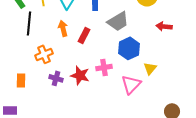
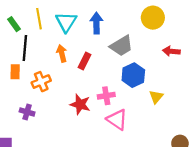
purple cross: (56, 78) -> (27, 112), moved
orange rectangle: (21, 80) -> (15, 72), moved
pink triangle: (131, 84) -> (117, 120), moved, turned -40

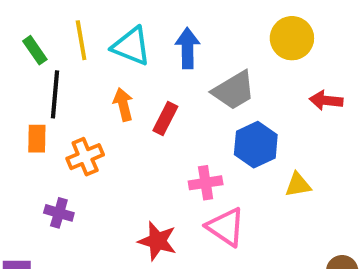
cyan triangle: (66, 22) -> (131, 46), turned -40
yellow triangle: (156, 97) -> (298, 185), turned 40
red star: (80, 104) -> (157, 241), moved

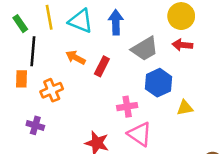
red arrow: (326, 100) -> (182, 45), moved
orange arrow: (123, 104) -> (76, 58), turned -48

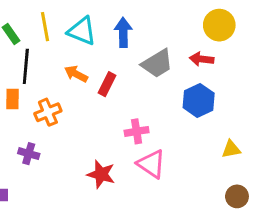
yellow circle: (181, 16) -> (219, 25), moved
blue hexagon: (159, 83) -> (199, 100), moved
yellow triangle: (185, 108) -> (231, 149), moved

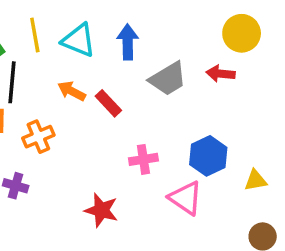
red rectangle: (107, 84) -> (108, 103), turned -70
blue hexagon: (199, 100) -> (208, 156), moved
pink triangle: (151, 164) -> (185, 198), moved

